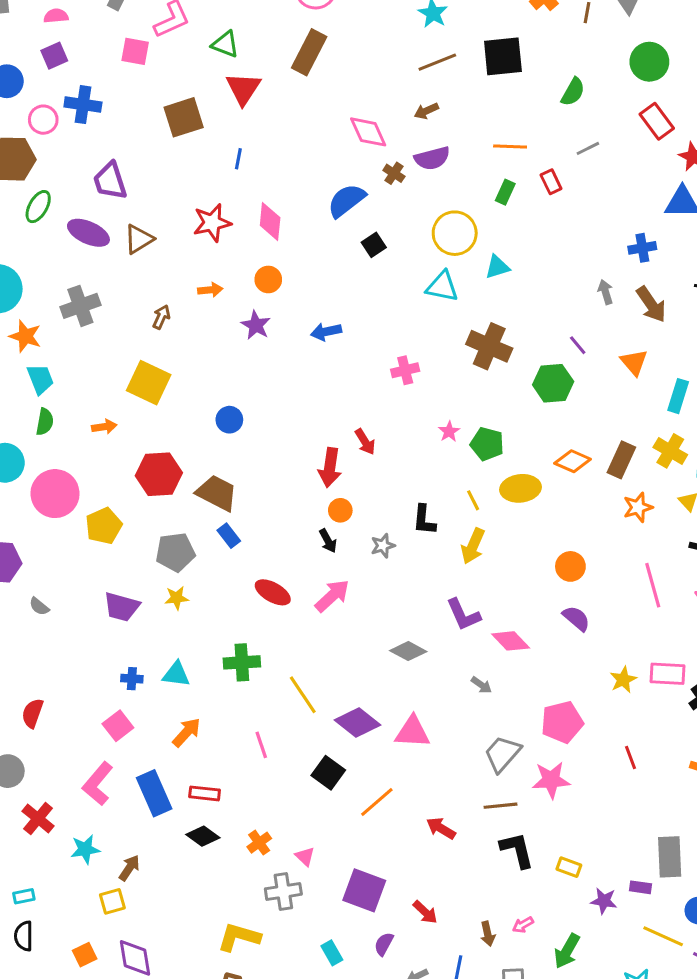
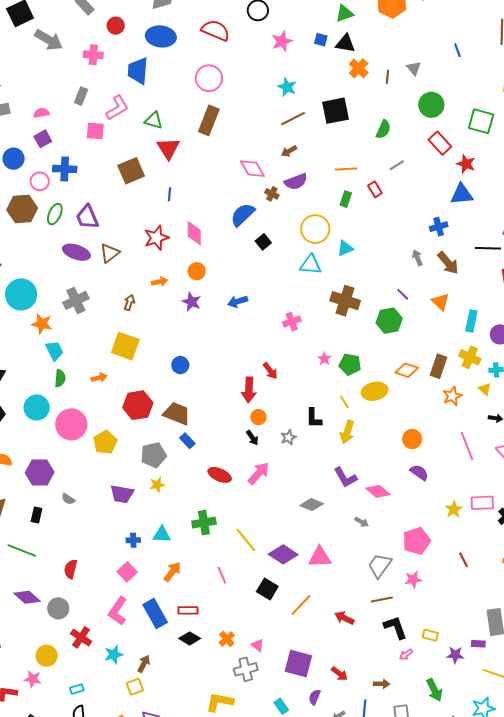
green ellipse: (38, 207) -> (55, 214), moved
pink star: (551, 780) -> (413, 579), size x0.7
pink arrow: (523, 925) -> (406, 654), moved
brown arrow: (488, 934) -> (382, 684), turned -70
green arrow: (567, 951) -> (434, 690), turned -50

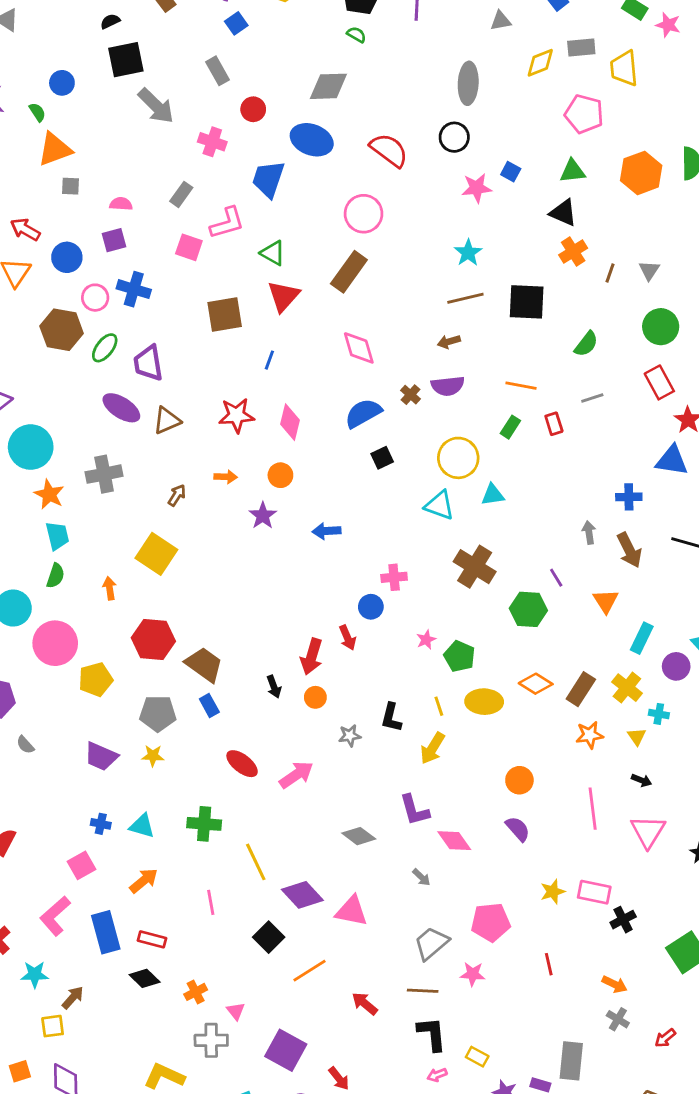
blue square: (321, 40) -> (511, 172), moved
pink diamond: (252, 169) -> (359, 348), moved
blue circle: (180, 365) -> (371, 607), moved
orange arrow: (99, 378) -> (110, 588), turned -98
black arrow: (252, 438) -> (274, 687), moved

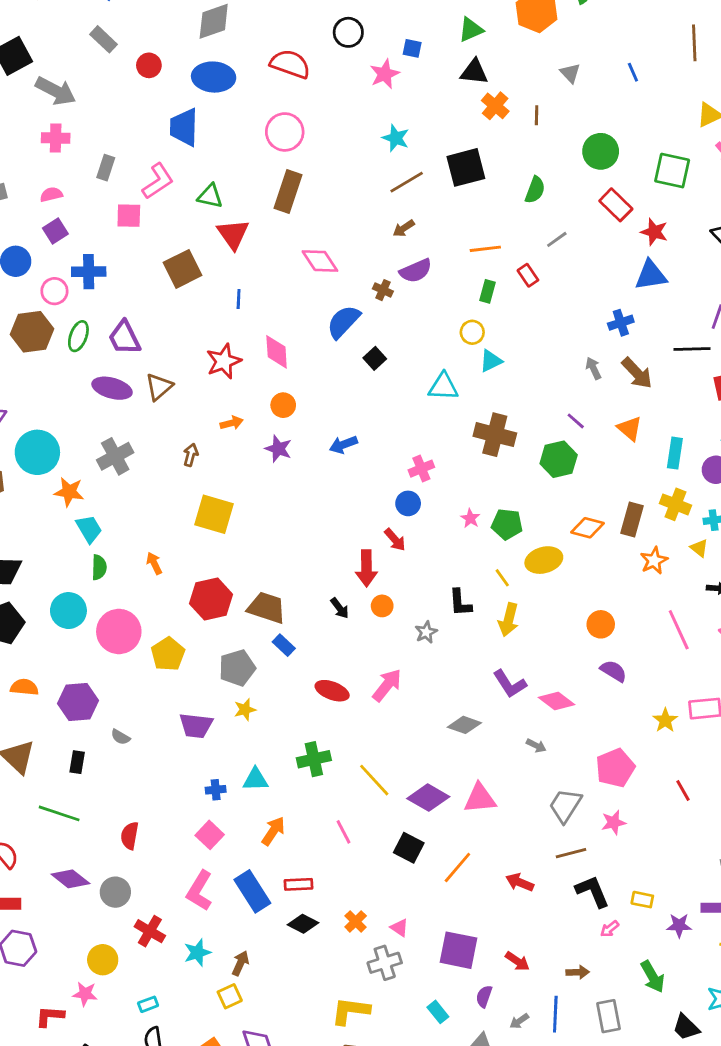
pink cross: (212, 142) -> (56, 138), moved
gray triangle: (649, 270) -> (570, 73), moved
yellow circle: (458, 458) -> (472, 332), moved, size x0.6
yellow square: (156, 554) -> (214, 514), moved

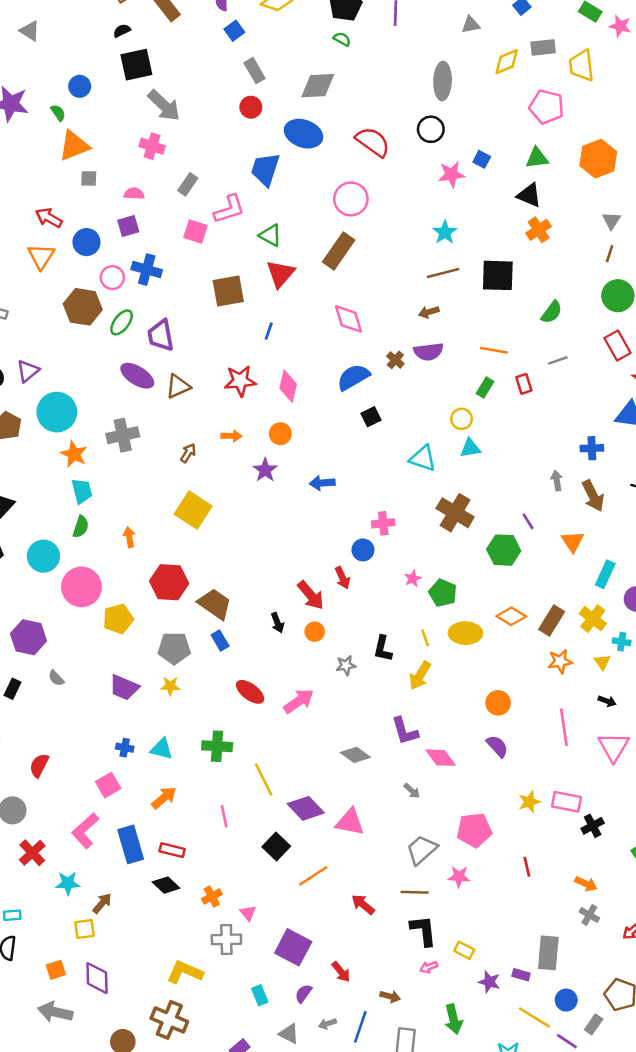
gray rectangle: (104, 39) -> (255, 71), moved
brown line: (537, 115) -> (610, 254), moved
red arrow: (366, 568) -> (311, 595), turned -56

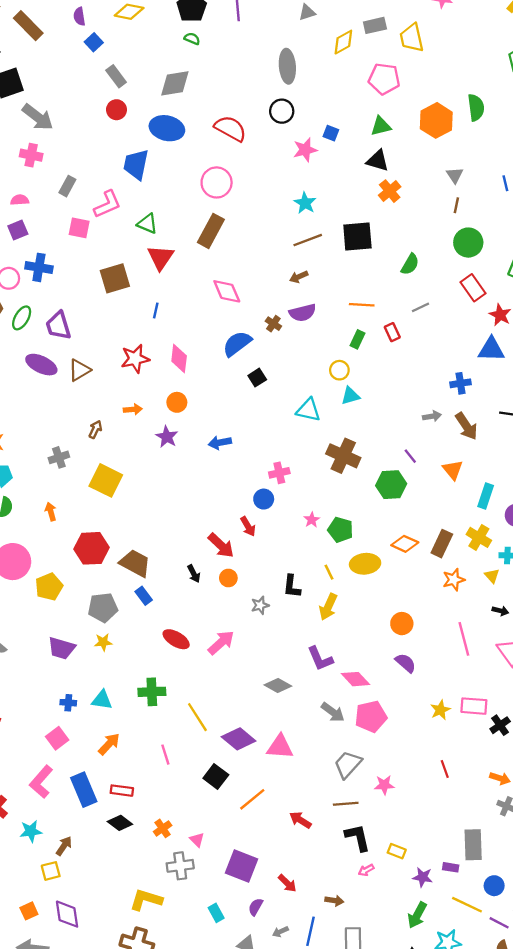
gray cross: (123, 435) -> (59, 457), moved, size x0.7
gray arrow: (557, 481) -> (432, 416), turned 96
gray arrow: (412, 791) -> (333, 712), size x1.5
pink pentagon: (474, 830) -> (371, 716), moved
green arrow: (453, 1019) -> (417, 915), moved, turned 48

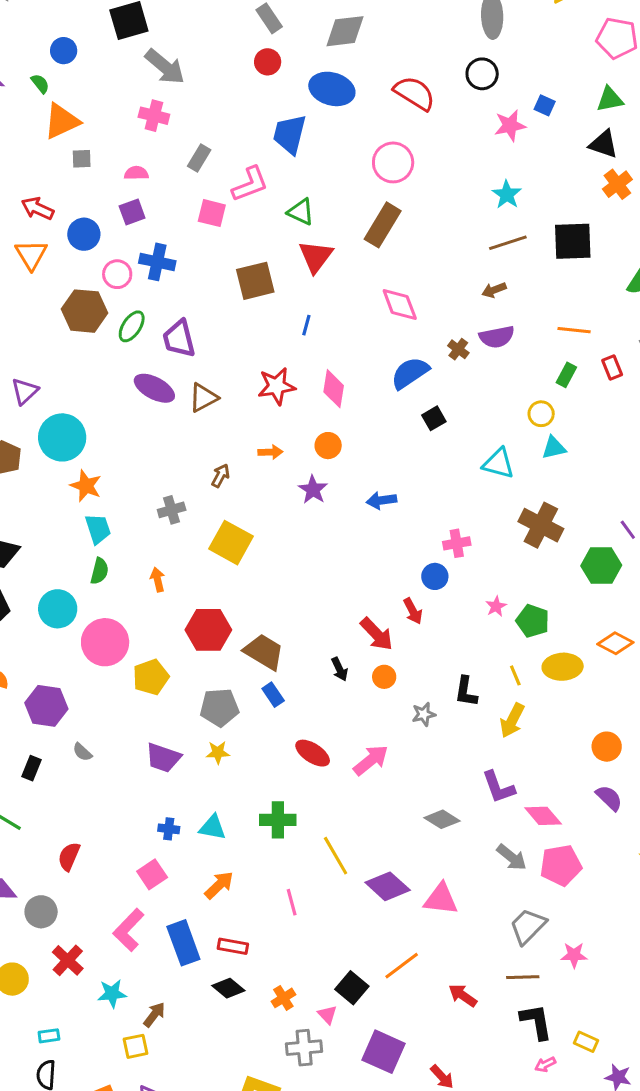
black square: (216, 776) -> (352, 988), moved

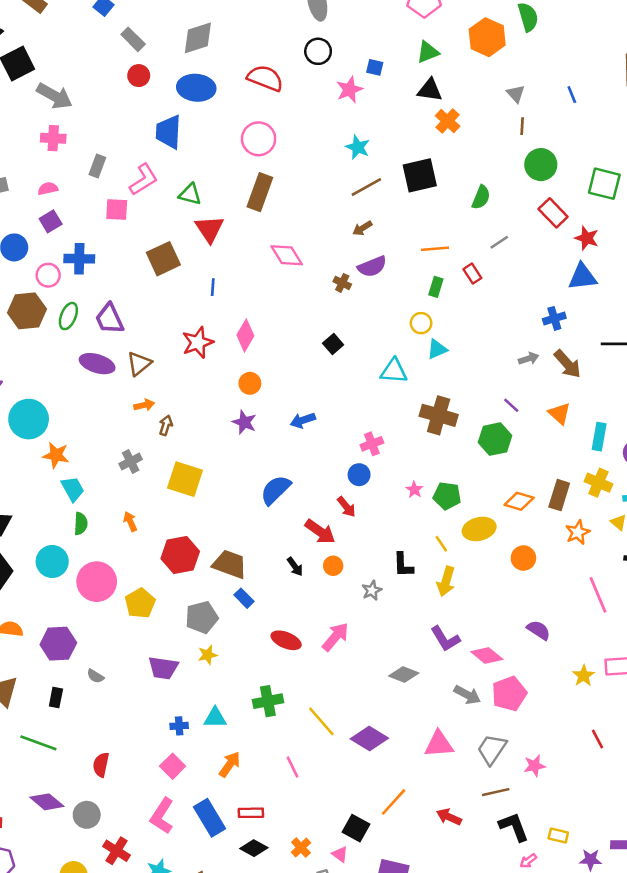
blue semicircle: (410, 373) -> (276, 490), moved
pink diamond: (334, 389) -> (245, 335), turned 32
orange arrow: (270, 452) -> (144, 405), moved
orange circle: (607, 747) -> (523, 558), moved
pink triangle: (441, 899) -> (439, 744), moved

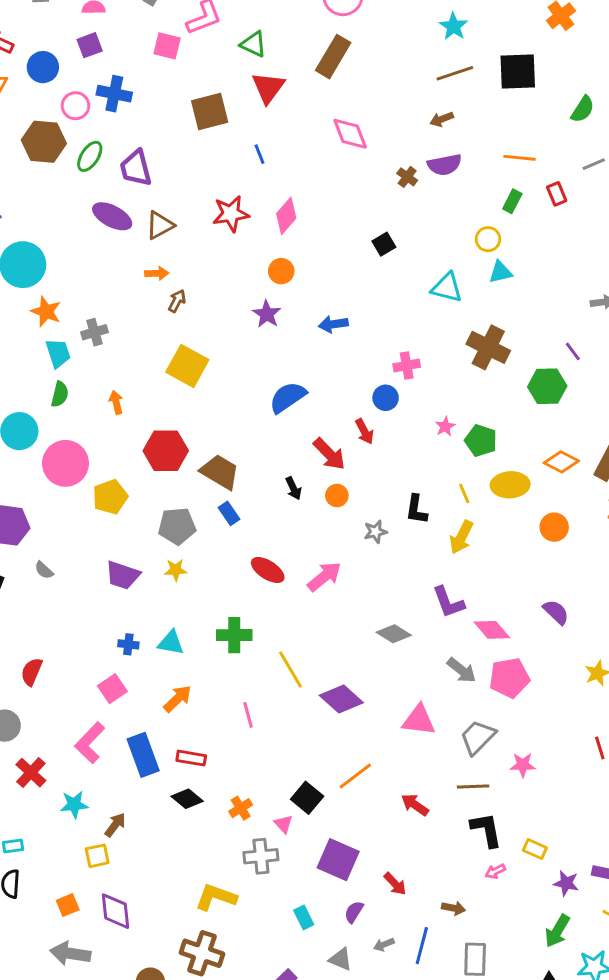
blue line: (213, 287) -> (260, 154), turned -36
gray cross: (131, 462) -> (94, 332), moved

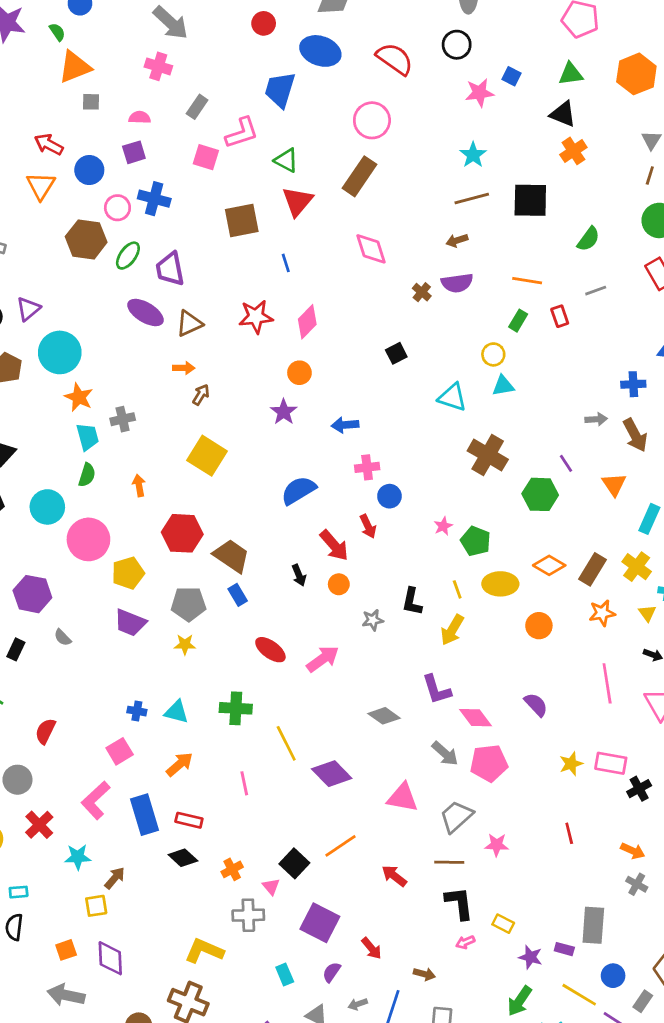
pink cross: (407, 366) -> (367, 467), moved
purple trapezoid: (123, 575) -> (130, 623), moved

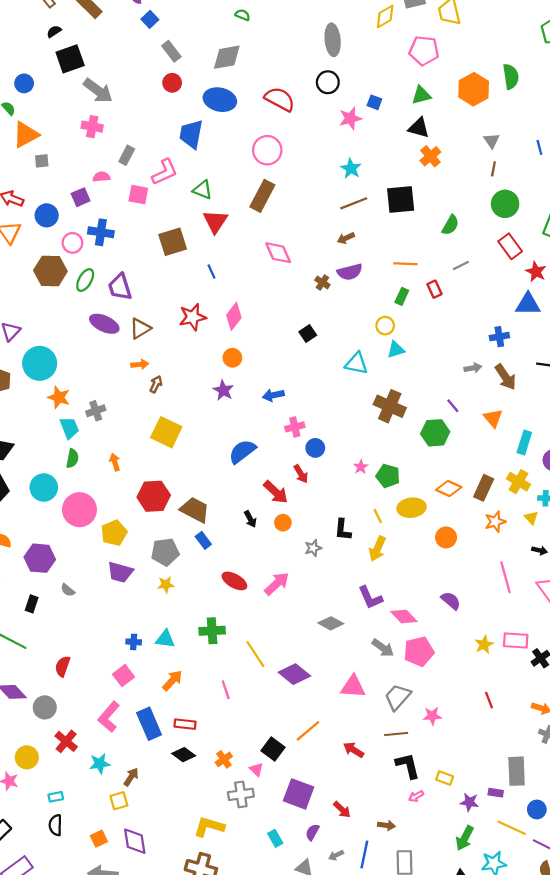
pink semicircle: (140, 117) -> (101, 177), moved

